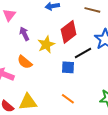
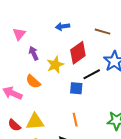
orange line: (68, 99) -> (75, 120), turned 40

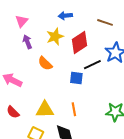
purple arrow: (34, 53) -> (27, 42), moved
yellow star: (55, 65) -> (55, 37), moved
orange semicircle: (33, 82) -> (45, 63), moved
yellow triangle: (35, 122) -> (45, 110), moved

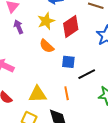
orange semicircle: (45, 63) -> (47, 46), moved
black line: (92, 65) -> (87, 74), moved

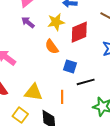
purple arrow: (18, 27) -> (28, 22), turned -40

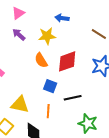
red diamond: (79, 32) -> (67, 61), moved
blue square: (70, 66) -> (50, 86), moved

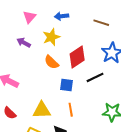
pink triangle: (18, 13) -> (29, 17), moved
black line: (73, 98) -> (95, 77), moved

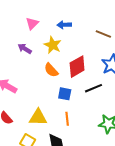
yellow star: (51, 37) -> (53, 45), turned -30

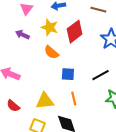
red diamond: (77, 67) -> (75, 32), moved
black line: (94, 88) -> (100, 75), moved

